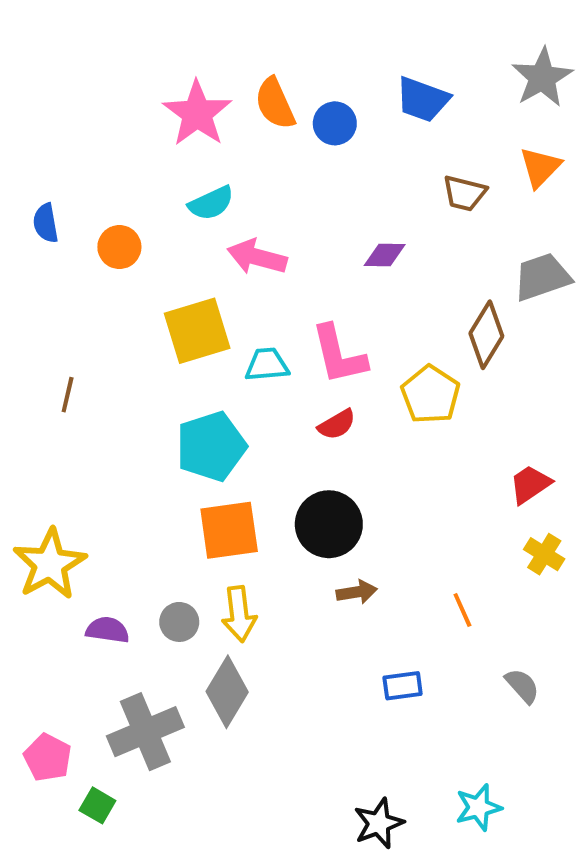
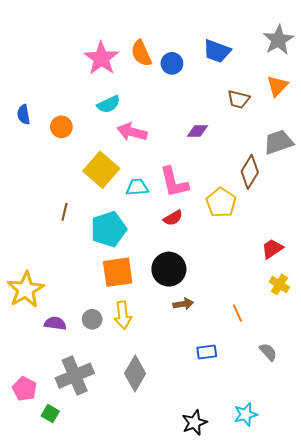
yellow square: (197, 331) -> (101, 170), turned -32
brown line: (68, 395) -> (64, 212), moved
gray diamond: (227, 692) -> (135, 374), moved

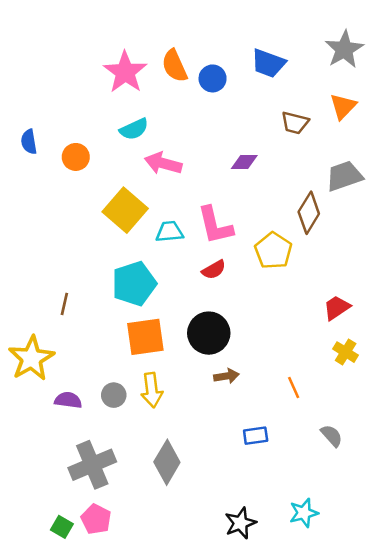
brown line: (64, 212) -> (64, 304), moved
pink pentagon: (25, 389) -> (96, 519), moved
green square: (50, 413) -> (62, 527), moved

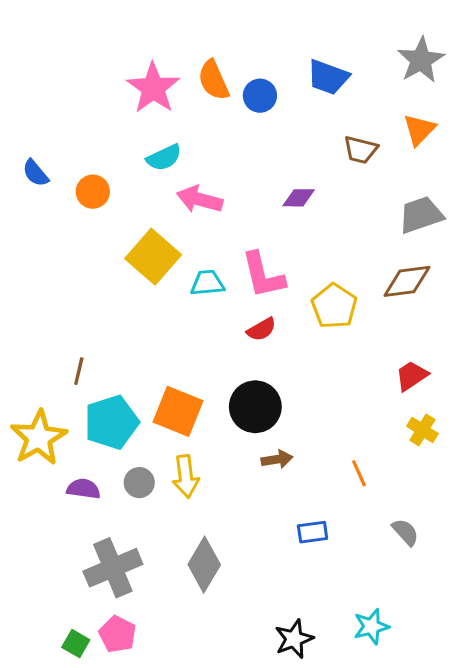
blue semicircle: (29, 142) -> (36, 173), turned -30
brown diamond: (309, 213) -> (407, 281), moved, turned 51
cyan pentagon: (134, 284) -> (111, 422), moved
orange square: (145, 337) -> (178, 411), turned 30

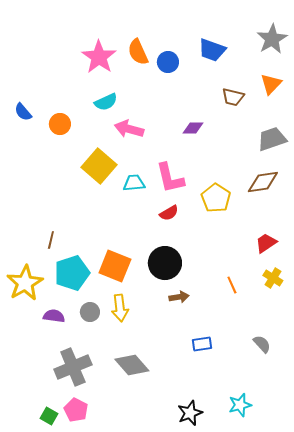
orange line: (359, 473) -> (232, 285), moved
gray diamond: (204, 565) -> (132, 365), turned -72

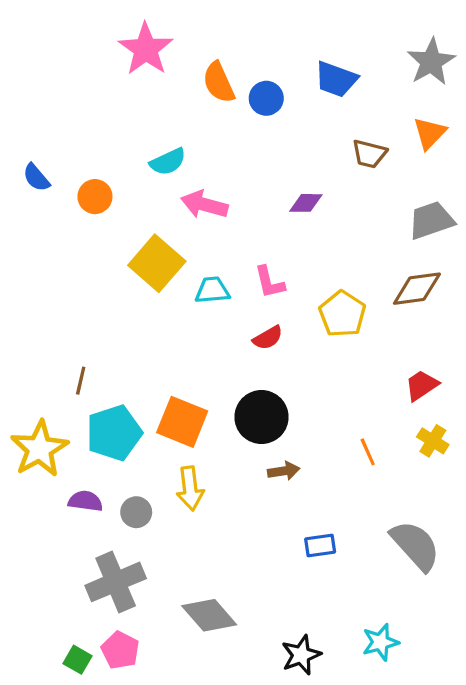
pink star: (99, 57) -> (146, 49), moved
pink L-shape: (170, 178) -> (269, 282), size x0.7
gray circle: (90, 312) -> (136, 512), moved
gray semicircle: (262, 344) -> (415, 545), size x1.8
gray diamond: (132, 365) -> (209, 615), moved

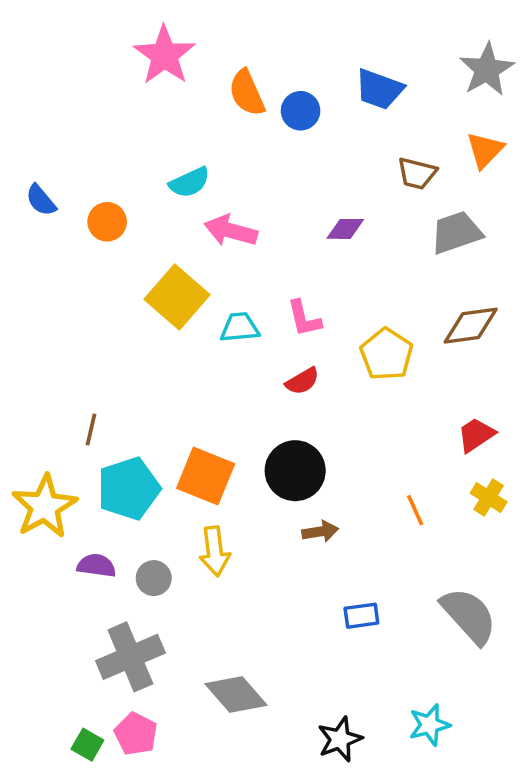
gray trapezoid: (431, 220) -> (456, 233), moved

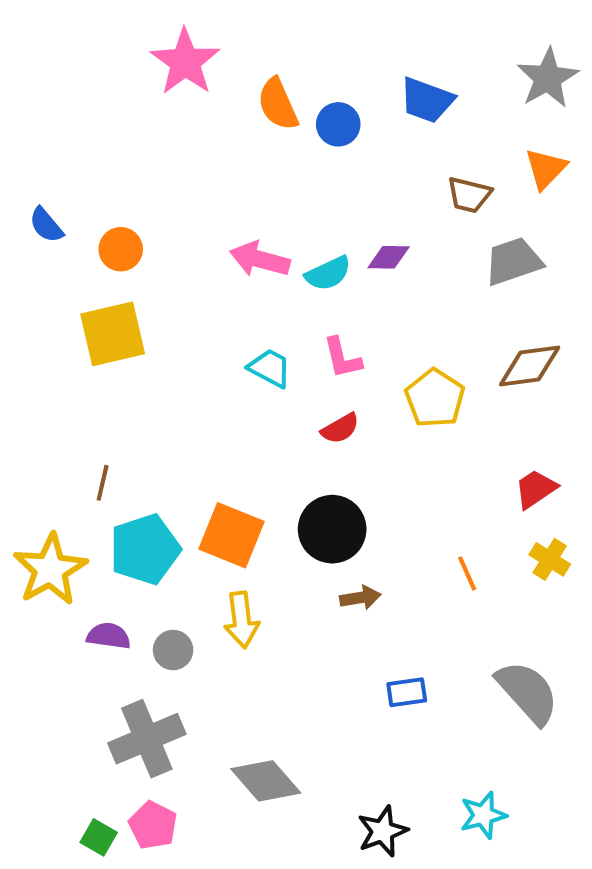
cyan semicircle: (190, 182) -> (328, 273), moved
yellow square: (177, 297) -> (113, 334), moved, turned 36
cyan trapezoid: (240, 327) -> (270, 368), turned 33

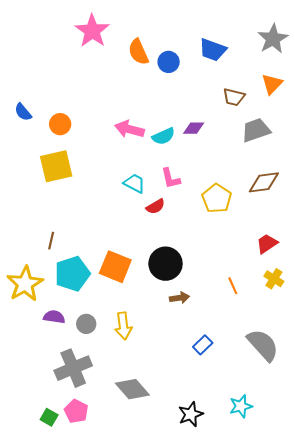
red semicircle: (340, 428) -> (155, 206), moved
yellow arrow: (242, 620) -> (123, 326), moved
blue rectangle: (407, 692) -> (203, 345), turned -36

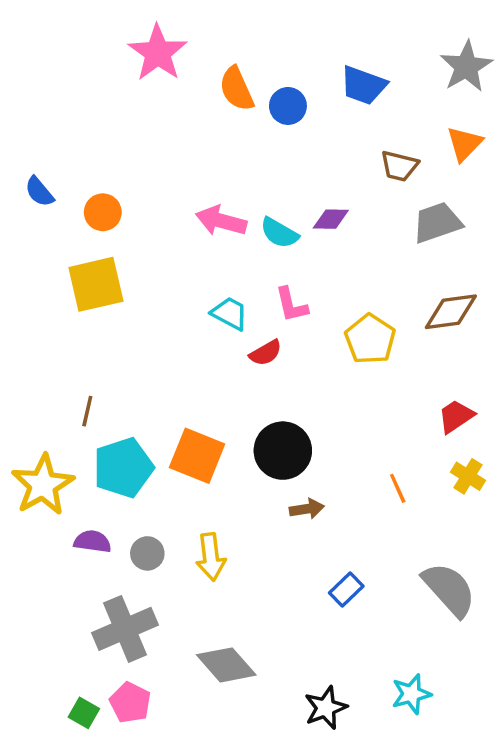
cyan semicircle: (164, 136) -> (279, 233), turned 55

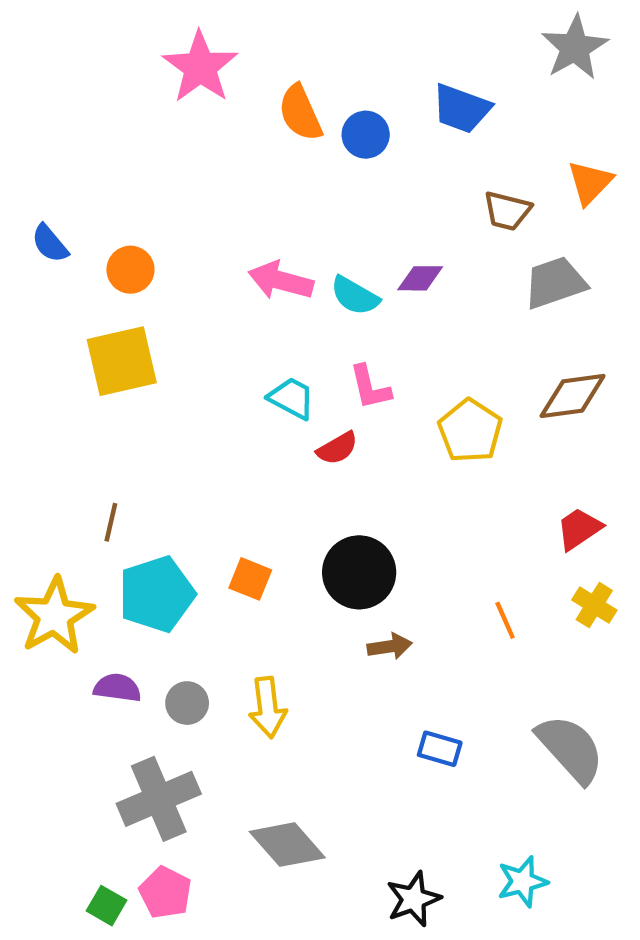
gray star: (466, 67) -> (575, 48), moved
orange square: (197, 456) -> (250, 579), size x0.6
blue rectangle: (346, 589) -> (440, 749), turned 60

